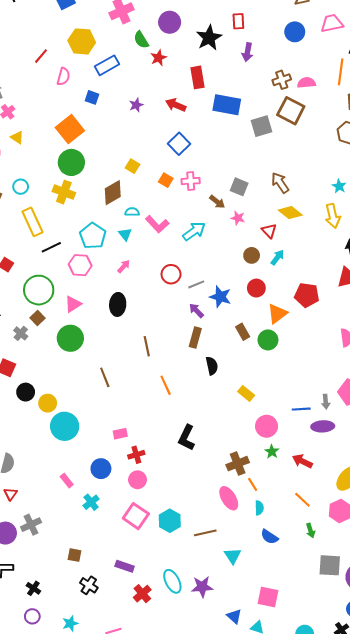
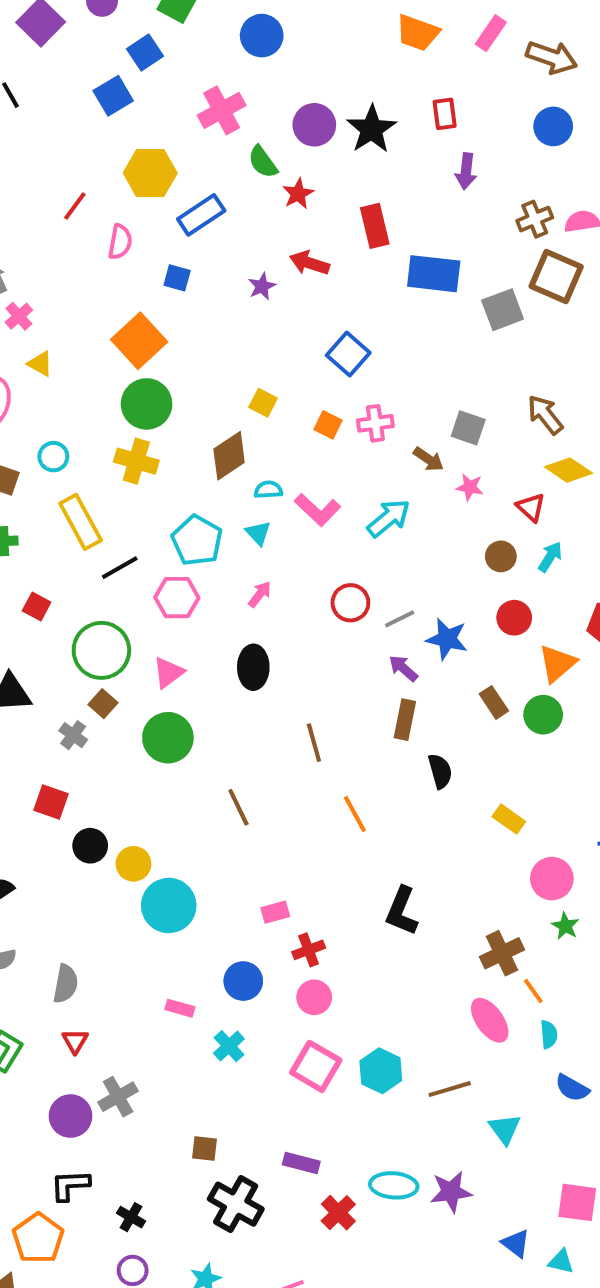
black star: (209, 38) -> (372, 129), moved
red arrow: (176, 105) -> (309, 263), moved
pink rectangle: (67, 481) -> (180, 1008), turned -32
cyan ellipse: (172, 581) -> (394, 1185), turned -55
black cross: (89, 585) -> (236, 1204), size x1.5

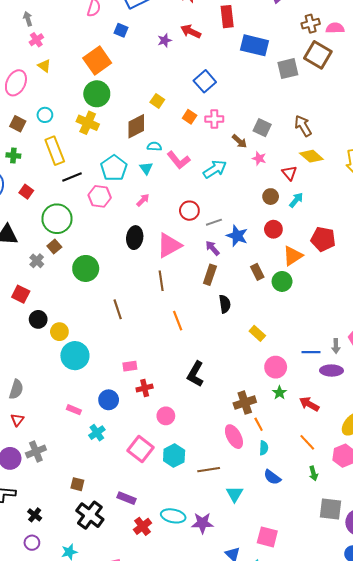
pink triangle: (168, 673) -> (169, 245), moved, size x1.5
pink circle: (314, 997) -> (166, 416), moved

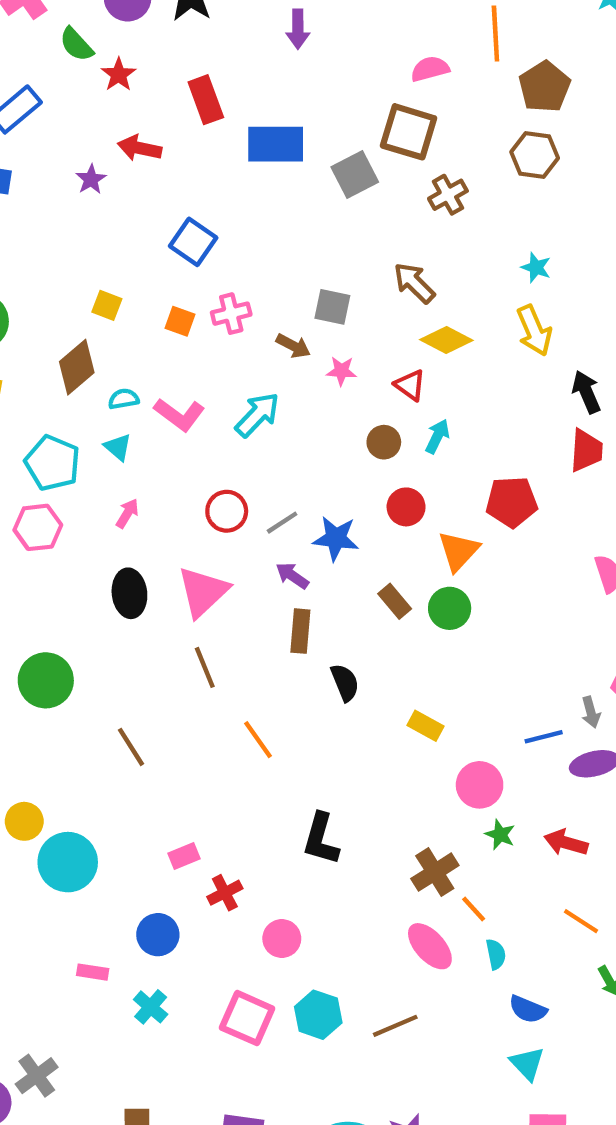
brown cross: (311, 24) -> (448, 195), moved
cyan triangle: (235, 494) -> (527, 1063), moved

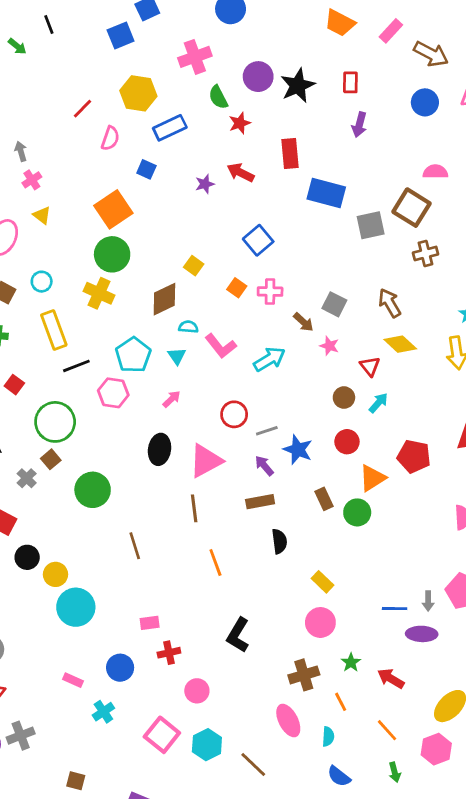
brown rectangle: (300, 631) -> (260, 502), turned 60
pink circle: (480, 785) -> (320, 622), moved
orange line: (474, 909) -> (341, 702), moved
brown line: (395, 1026) -> (253, 764), turned 52

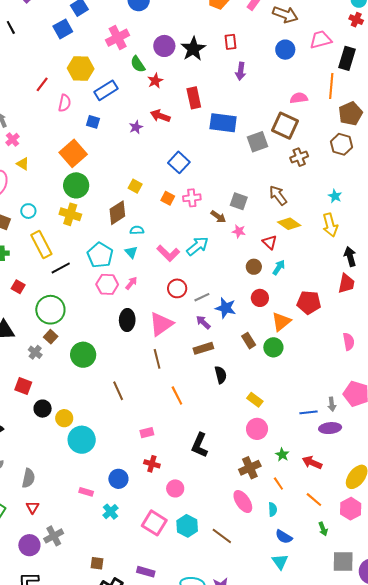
pink L-shape: (221, 346) -> (168, 253), moved
pink hexagon: (113, 393) -> (107, 284), moved
pink rectangle: (150, 623) -> (147, 433), moved
red cross: (169, 653) -> (152, 464), turned 35

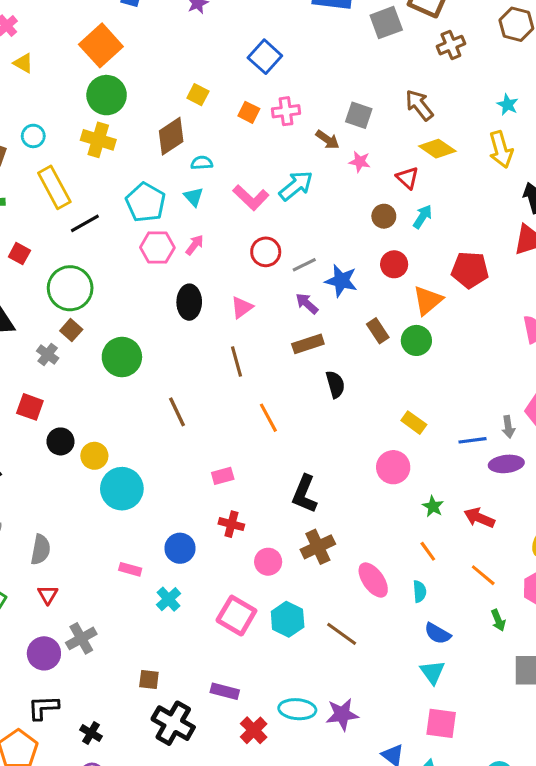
pink triangle: (161, 324) -> (242, 307), size x0.6
yellow rectangle: (255, 400) -> (414, 423), moved
brown cross: (250, 468) -> (318, 547), moved

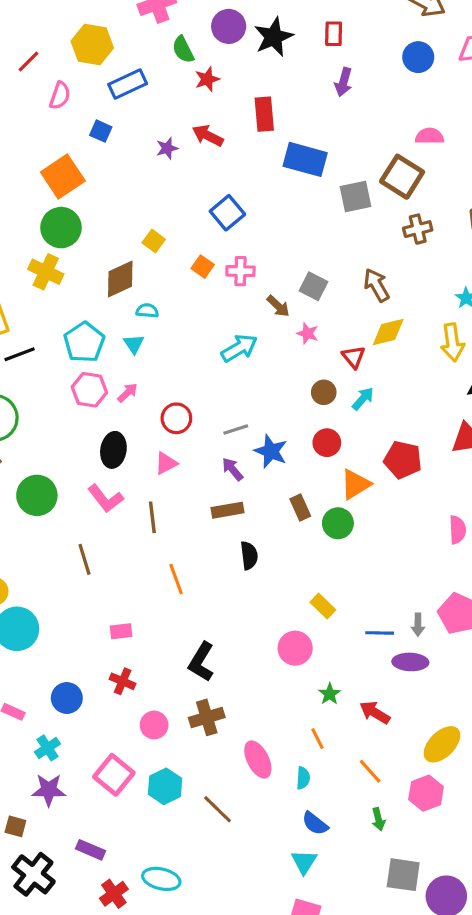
yellow diamond: (437, 149) -> (388, 332), turned -57
pink L-shape: (251, 198) -> (106, 498), moved
red circle: (266, 252) -> (176, 418), moved
purple star: (342, 714) -> (49, 790), moved

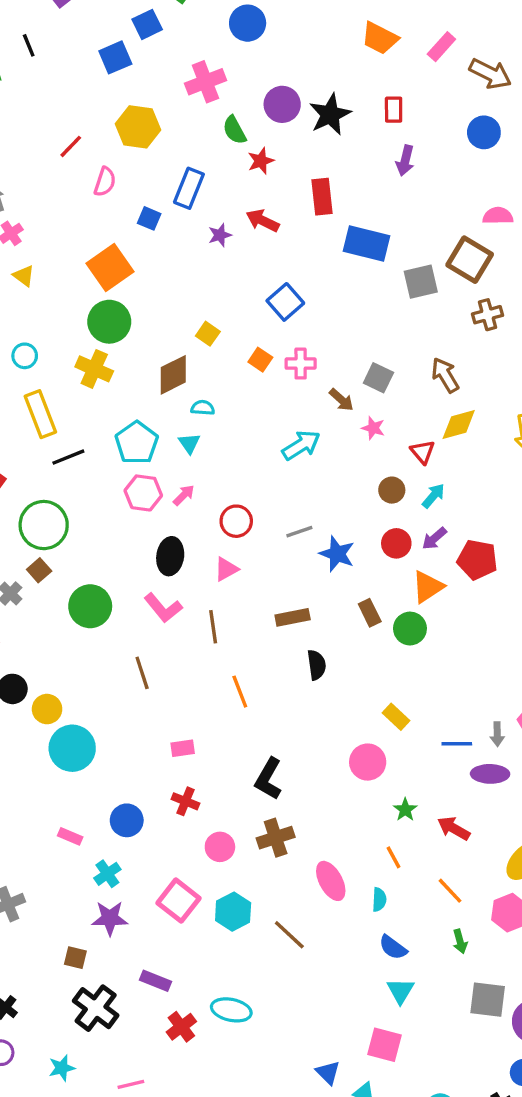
blue rectangle: (128, 84) -> (189, 188), moved, turned -42
purple arrow: (232, 469) -> (434, 538), moved, turned -90
cyan triangle: (304, 862) -> (400, 991), moved

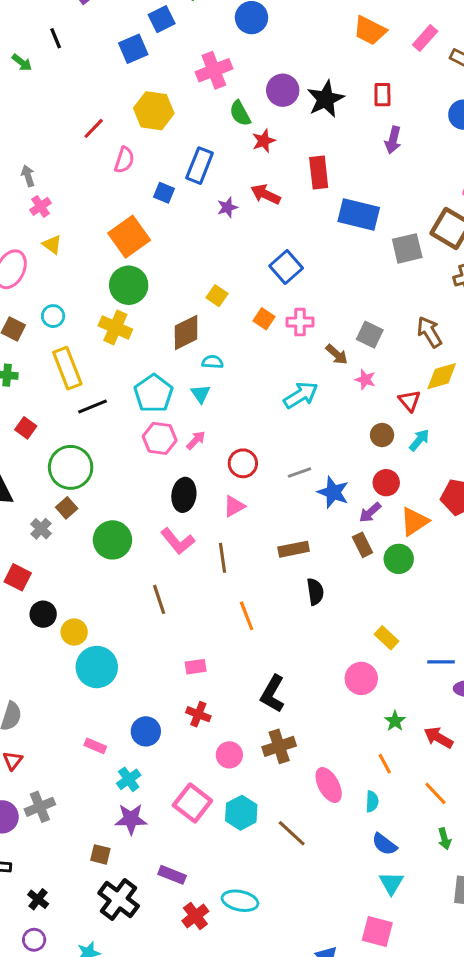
purple arrow: (434, 538) -> (370, 512), moved

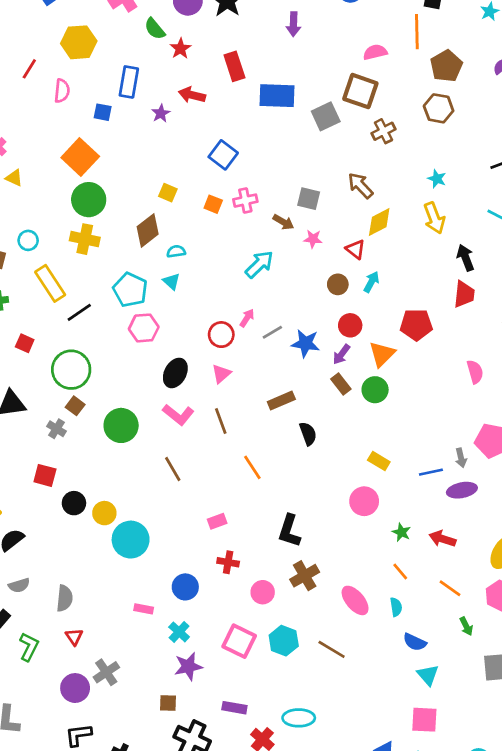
pink arrow: (196, 440) -> (247, 318), moved
black ellipse: (184, 495) -> (175, 373), turned 32

